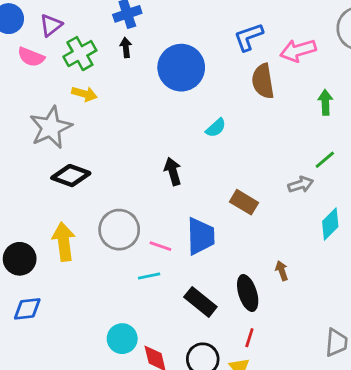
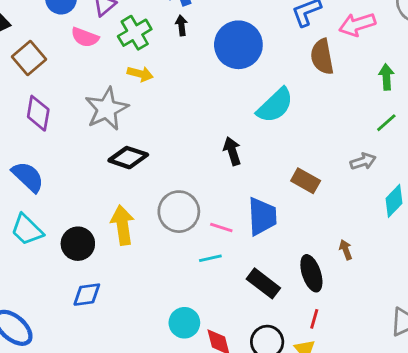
cyan semicircle: (216, 128) -> (275, 105), size x1.8
green line: (325, 160) -> (386, 123), moved

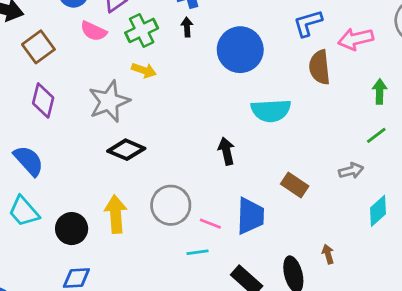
cyan semicircle: (275, 105) -> (271, 111), turned 36

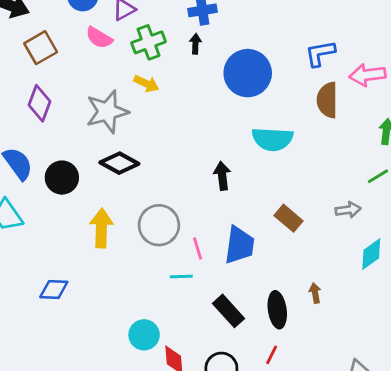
pink line: (210, 224) -> (198, 248), turned 45
black circle: (72, 229) -> (62, 178), moved

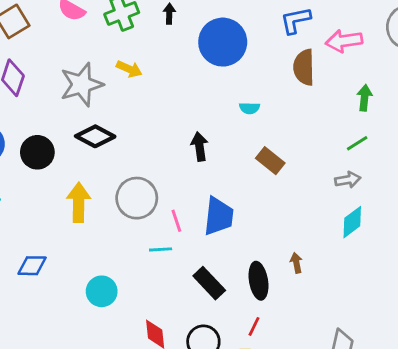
yellow arrow: (146, 84) -> (129, 69), moved
cyan semicircle: (272, 139) -> (249, 108), size x0.5
gray arrow: (348, 210) -> (348, 180), moved
brown rectangle: (288, 218) -> (270, 161), moved
cyan circle: (144, 335) -> (102, 291), moved

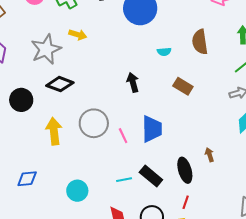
brown semicircle: (304, 67) -> (200, 42), moved
cyan line: (161, 249) -> (124, 180), moved

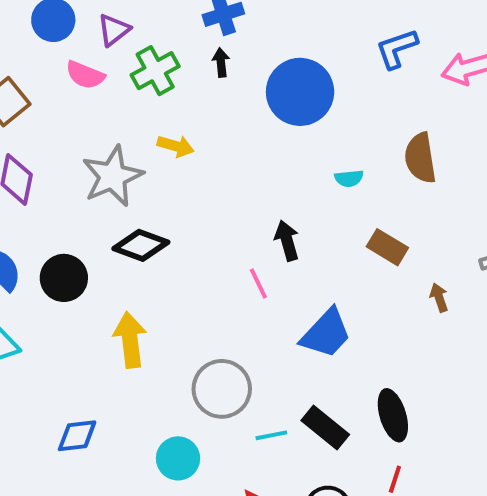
gray circle: (94, 123) -> (222, 389), moved
blue trapezoid: (152, 129) -> (326, 333), turned 44
pink line: (123, 136) -> (258, 284), moved
brown arrow: (210, 155) -> (439, 298), moved

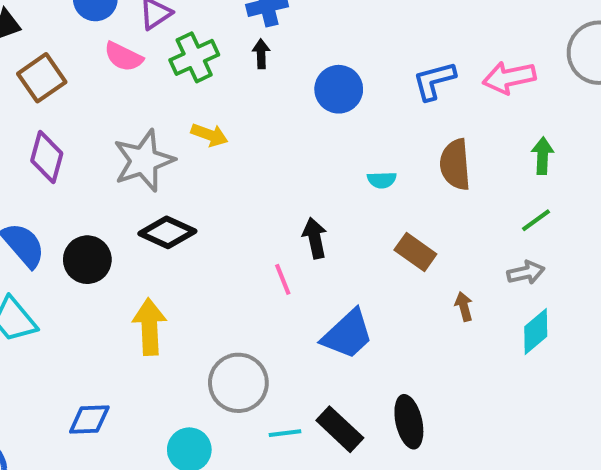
blue L-shape: (397, 49) -> (434, 81), moved
blue circle: (300, 92) -> (339, 89), size x0.7

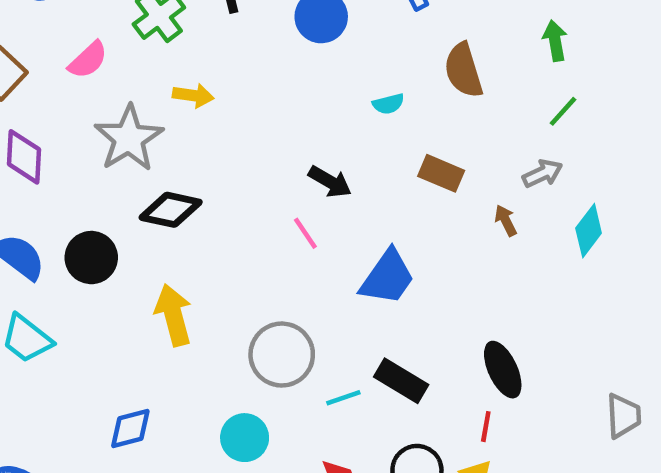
pink semicircle: (123, 57) -> (88, 60), moved, turned -57
black arrow: (315, 238) -> (330, 182), turned 144
gray arrow: (526, 272) -> (542, 173), moved
black ellipse: (409, 422) -> (503, 370), moved

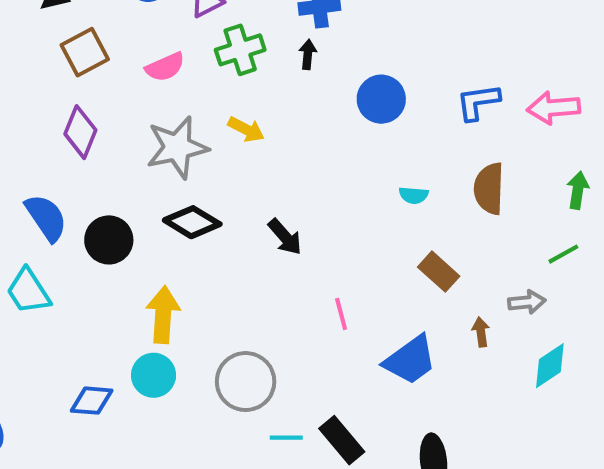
black arrow: (330, 182) -> (285, 237), moved
pink line: (305, 233) -> (341, 314), moved
blue trapezoid: (387, 277) -> (410, 360), moved
cyan circle: (245, 438) -> (154, 375), moved

